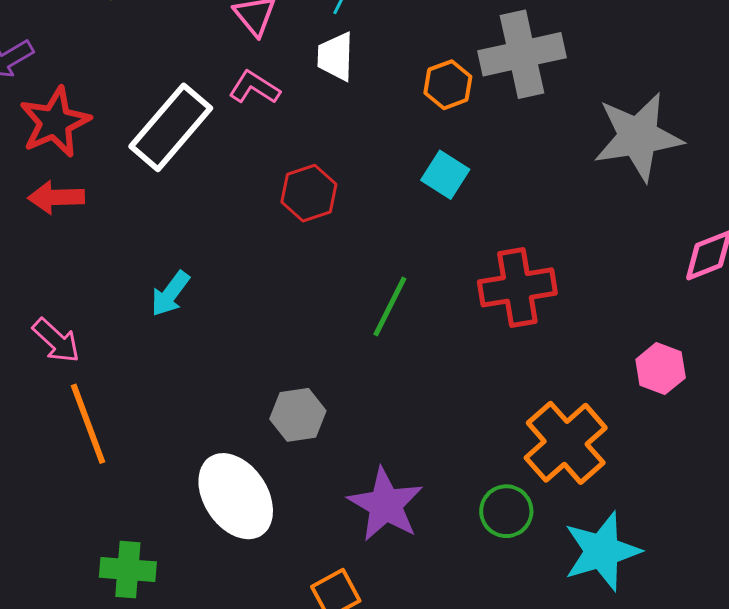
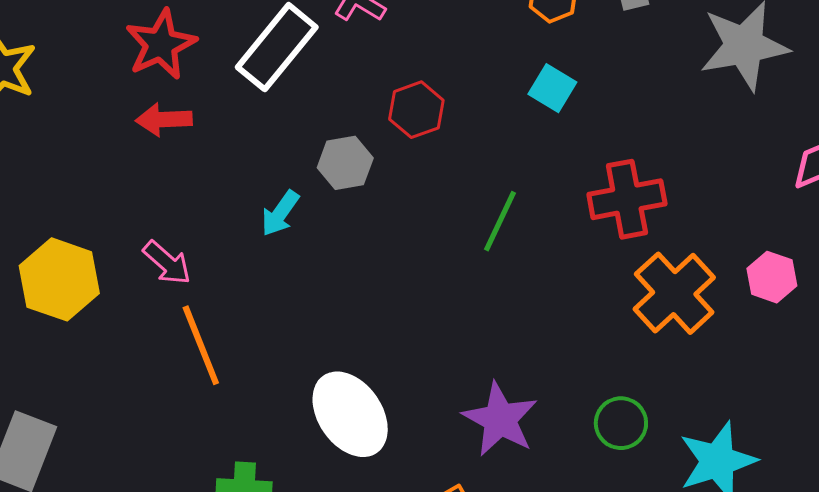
gray hexagon: (298, 415) -> (345, 163), moved
orange cross: (566, 443) -> (674, 293), moved

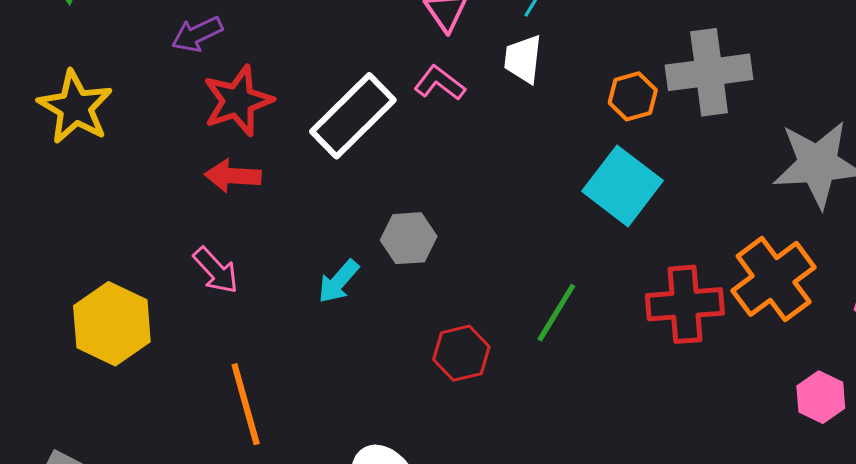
cyan square: (552, 88) -> (623, 186), size x1.6
red hexagon: (416, 110) -> (461, 353), moved
pink arrow: (167, 263) -> (216, 270), moved
orange cross: (674, 293) -> (774, 279), moved

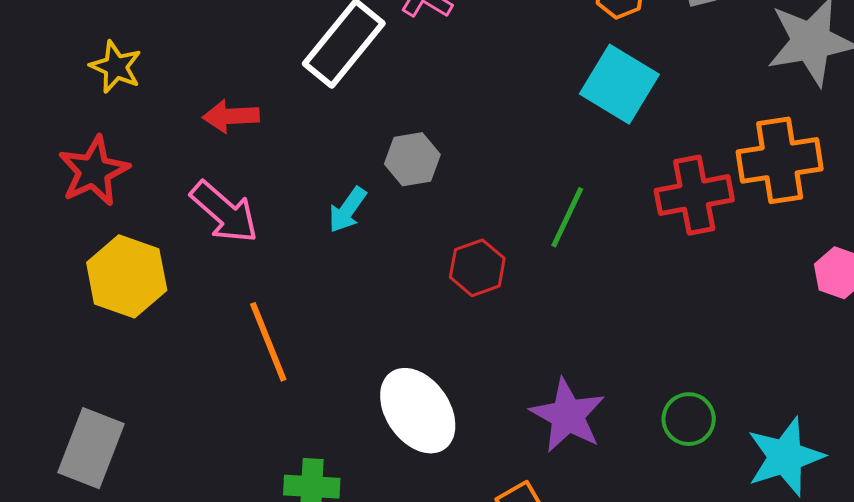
red star: (238, 101) -> (94, 171), moved
yellow star: (75, 107) -> (116, 67), moved, size x0.7
pink arrow: (216, 270) -> (224, 212), size x1.4
orange cross: (774, 279) -> (780, 160), turned 34

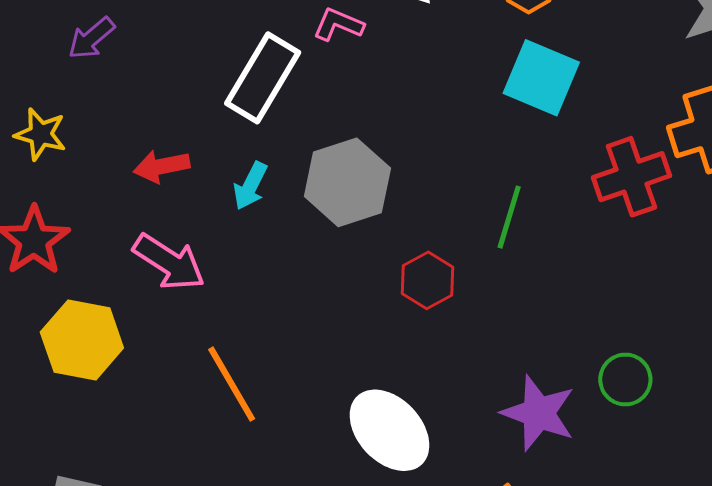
gray hexagon: (412, 159) -> (347, 182), size x1.6
cyan arrow: (347, 210) -> (250, 186), moved
green circle: (689, 419) -> (625, 379), moved

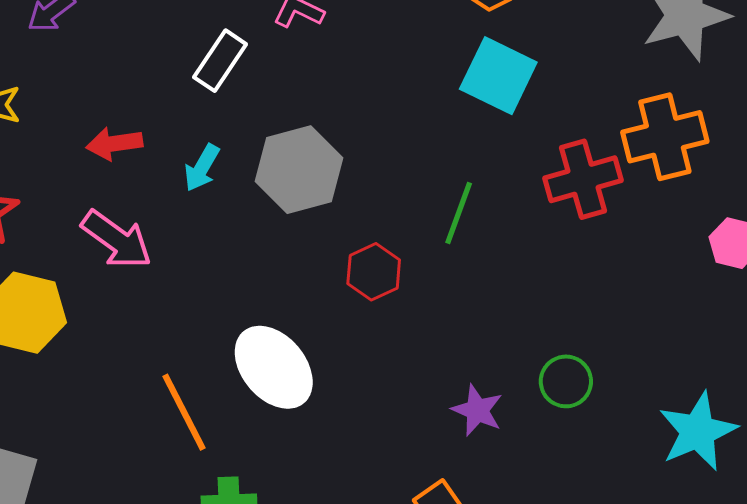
white rectangle: (263, 78) -> (220, 61), size x0.7
orange line: (232, 384) -> (184, 412), moved
purple star: (538, 413) -> (477, 410), size x0.7
white ellipse: (389, 430) -> (274, 367), moved

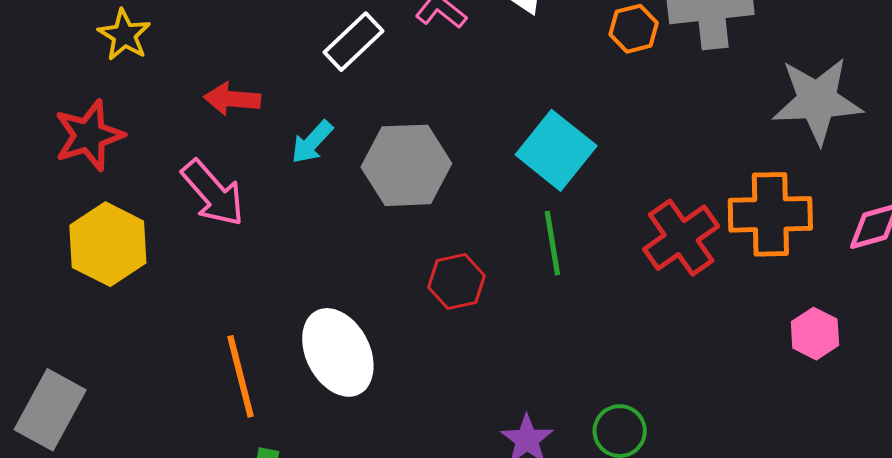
cyan square: (498, 76) -> (556, 150), moved
red cross: (583, 179) -> (681, 238), turned -32
green line: (459, 213) -> (552, 243), turned -42

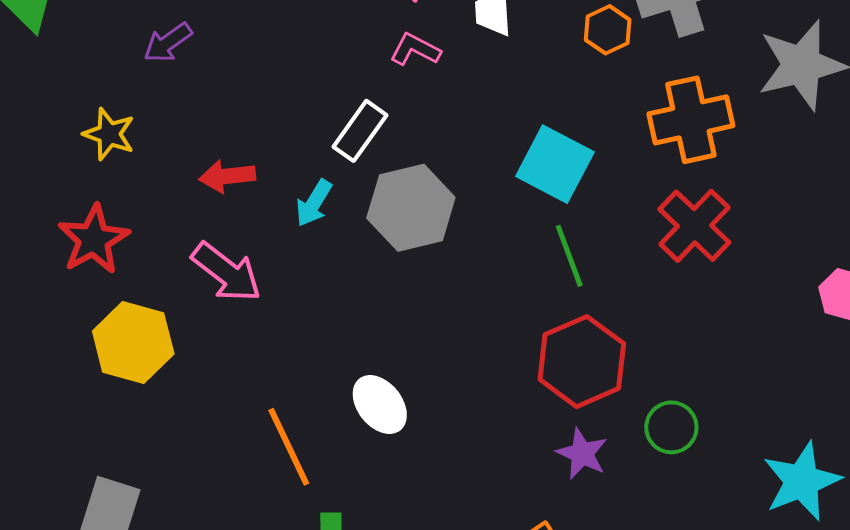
white rectangle: (353, 42) -> (360, 131), moved
orange cross: (770, 214) -> (691, 120), moved
red hexagon: (457, 281) -> (582, 362), moved, size x1.6
white ellipse: (338, 352) -> (380, 405), size x0.7

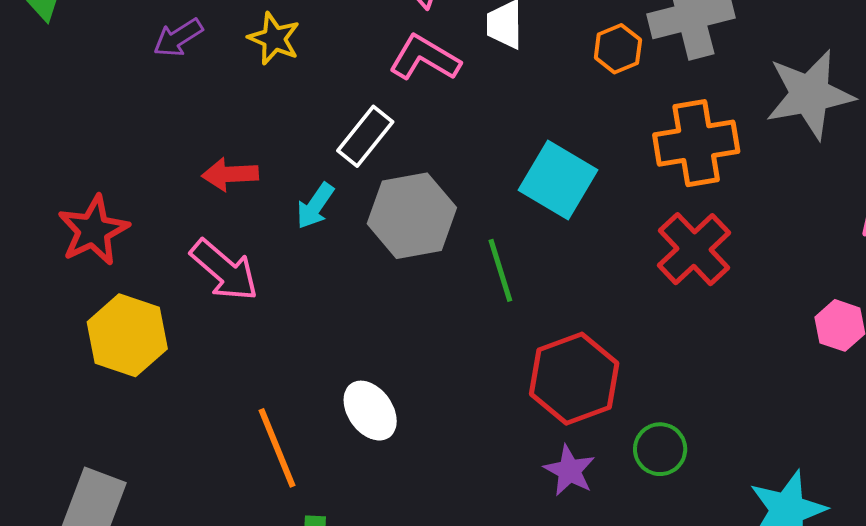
pink L-shape: (415, 50) -> (425, 58), size x1.4
yellow star: (109, 134) -> (274, 39), moved
green line: (569, 256) -> (500, 270), moved

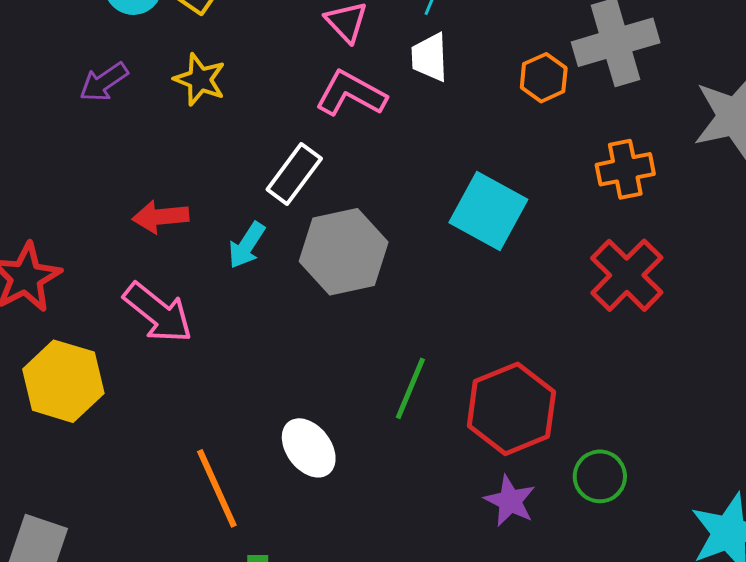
orange cross: (696, 143) -> (625, 169), size x0.7
green line: (500, 270) -> (410, 388), moved, turned 42

